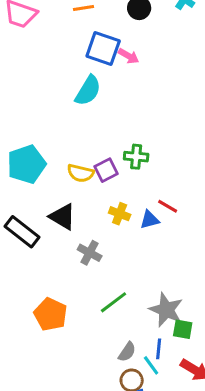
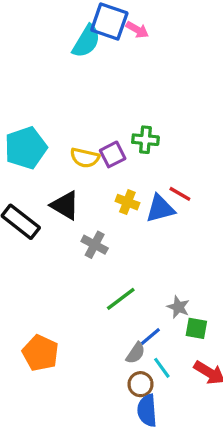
cyan semicircle: (88, 91) -> (86, 41), moved
blue triangle: (150, 220) -> (160, 209), size x1.4
gray star: (166, 310) -> (178, 307), size x0.6
orange pentagon: (50, 314) -> (40, 353), moved
blue line: (159, 349) -> (150, 337), moved, turned 45

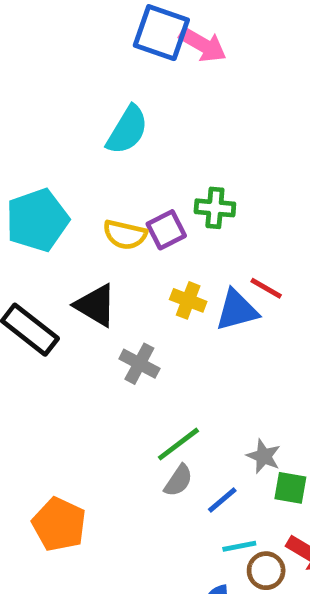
pink arrow: (137, 30) -> (203, 45), size x1.4
cyan semicircle: (86, 41) -> (127, 130), moved
gray semicircle: (136, 353) -> (178, 481), moved
cyan line: (162, 368) -> (239, 546), turned -65
brown circle: (141, 384) -> (266, 571), moved

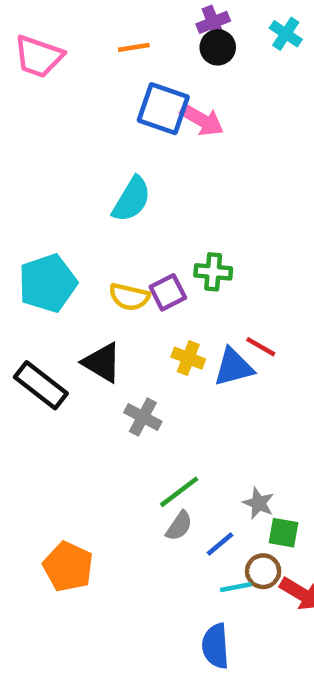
brown circle: (266, 571) -> (263, 571), moved

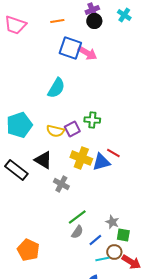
yellow cross: (188, 358) -> (81, 158), size x1.5

